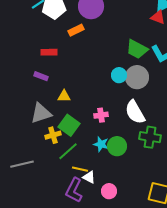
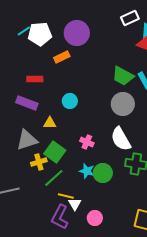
cyan circle: (119, 75) -> (70, 101), moved
purple rectangle: (41, 76) -> (27, 103), size x1.5
pink cross: (101, 115) -> (87, 142), turned 32
white triangle: (89, 177) -> (75, 204), turned 32

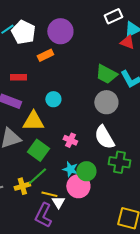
white pentagon: (40, 34) -> (23, 32), turned 30
yellow triangle: (50, 123) -> (33, 121), size x1.6
yellow cross: (39, 162) -> (22, 186), moved
pink circle: (95, 218) -> (78, 186), moved, size x1.5

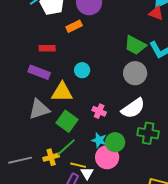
white semicircle: (104, 137) -> (133, 108), turned -95

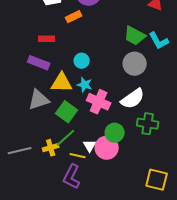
pink cross: (99, 111) -> (99, 102), size x1.6
cyan star: (99, 140) -> (85, 85), moved
white triangle: (87, 173) -> (90, 146), moved

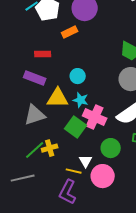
green square: (67, 112) -> (76, 127), moved
green line: (66, 138) -> (35, 150), moved
yellow cross: (51, 148) -> (50, 148), moved
pink circle: (107, 148) -> (103, 176), moved
gray line: (20, 151) -> (23, 178), moved

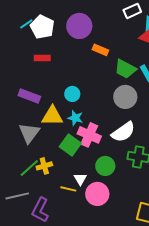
orange rectangle: (70, 32) -> (100, 50), moved, turned 49
red rectangle: (43, 54) -> (42, 58), moved
gray triangle: (35, 115) -> (29, 133), turned -35
purple L-shape: (68, 192) -> (40, 210), moved

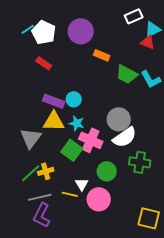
red rectangle: (42, 58) -> (44, 63), turned 35
purple rectangle: (29, 96) -> (54, 101), moved
gray circle: (125, 97) -> (119, 119), moved
gray line: (17, 196) -> (40, 197), moved

